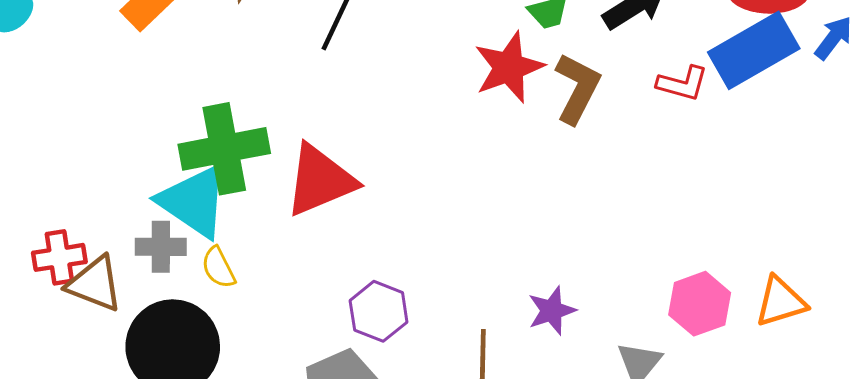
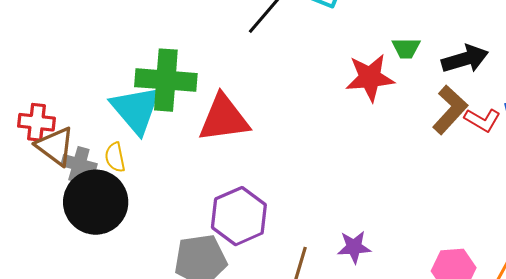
brown L-shape: (577, 88) -> (450, 110), moved
gray cross: (161, 247) -> (79, 165), moved
yellow semicircle: (218, 268) -> (115, 157), moved
purple hexagon: (379, 311) -> (239, 216), size x1.4

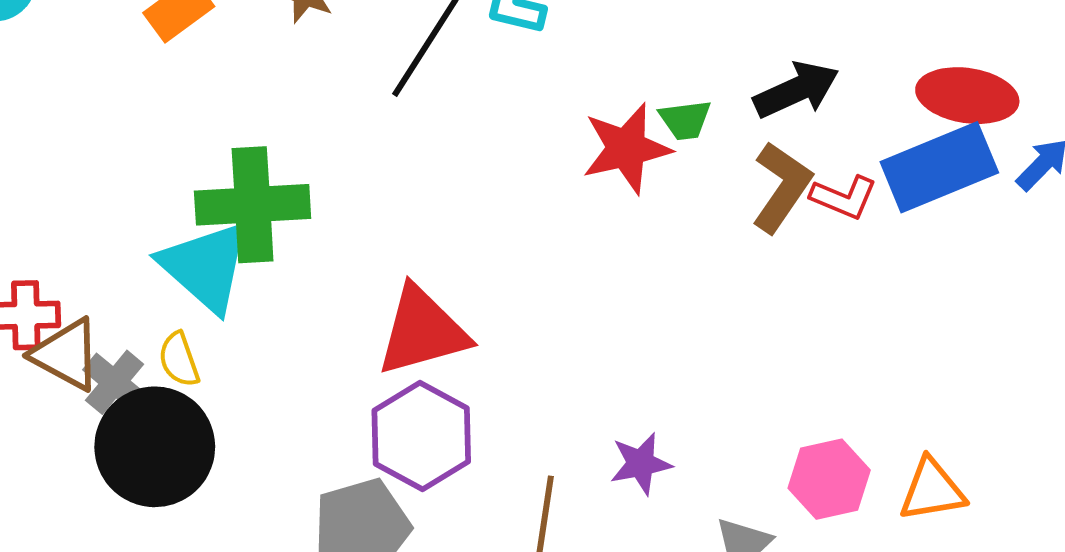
green trapezoid: (406, 48) -> (685, 120), moved
red triangle: (224, 118) -> (422, 331), moved
gray cross: (79, 165) -> (115, 382), turned 32

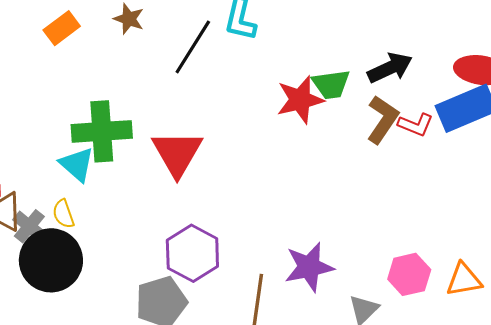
green trapezoid: (685, 120) -> (331, 84), size x1.4
cyan triangle: (205, 267) -> (77, 164), size x0.7
red triangle: (422, 331) -> (177, 153), moved, turned -44
purple star: (641, 464) -> (309, 267), size x1.5

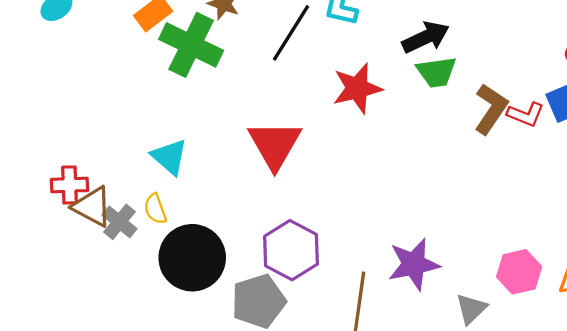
black arrow: (390, 68) -> (426, 37), moved
red star: (300, 100) -> (357, 88), moved
green cross: (102, 131) -> (191, 45), moved, turned 30
black circle: (51, 260) -> (192, 258), moved

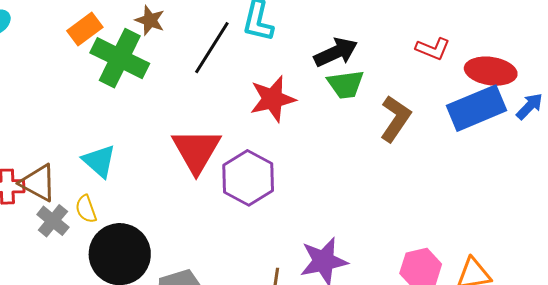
red L-shape: (526, 114) -> (433, 49), moved
brown triangle: (92, 207) -> (38, 183), moved
purple hexagon: (291, 250) -> (248, 178), moved

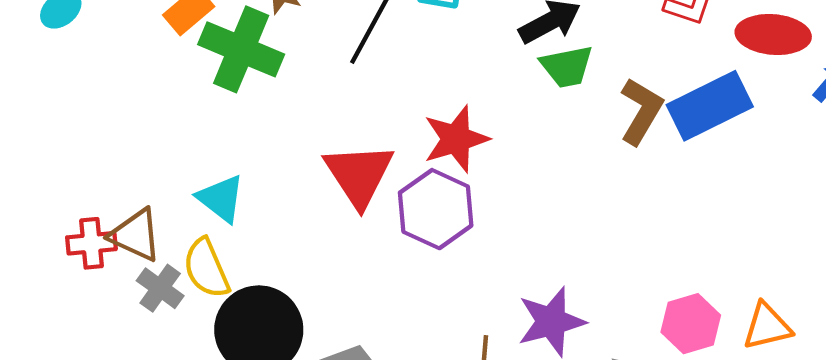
red star: (273, 99) -> (456, 139), moved
blue rectangle: (477, 108) -> (710, 106), moved
yellow semicircle: (86, 209) -> (206, 268), size x1.5

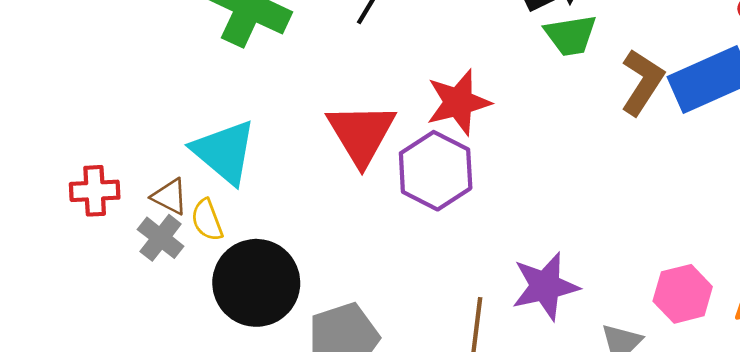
cyan triangle: (221, 198) -> (224, 152), size x1.4
brown triangle: (136, 235) -> (170, 197), moved, size x0.7
yellow semicircle: (206, 268) -> (207, 220), size x0.7

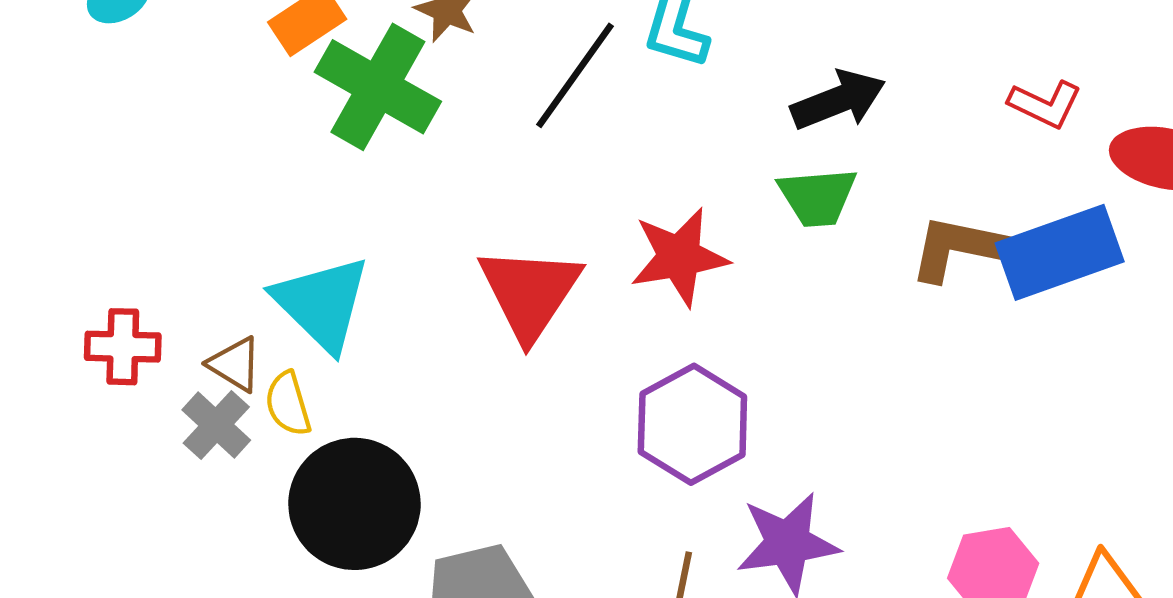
green trapezoid: (571, 35) -> (817, 197), moved
brown L-shape: (642, 82) -> (957, 248), turned -116
purple hexagon: (436, 171) -> (692, 424), moved

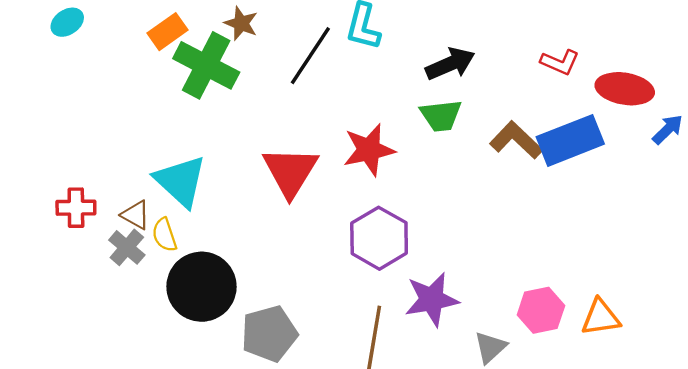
brown L-shape: (957, 248) -> (516, 140), turned 34

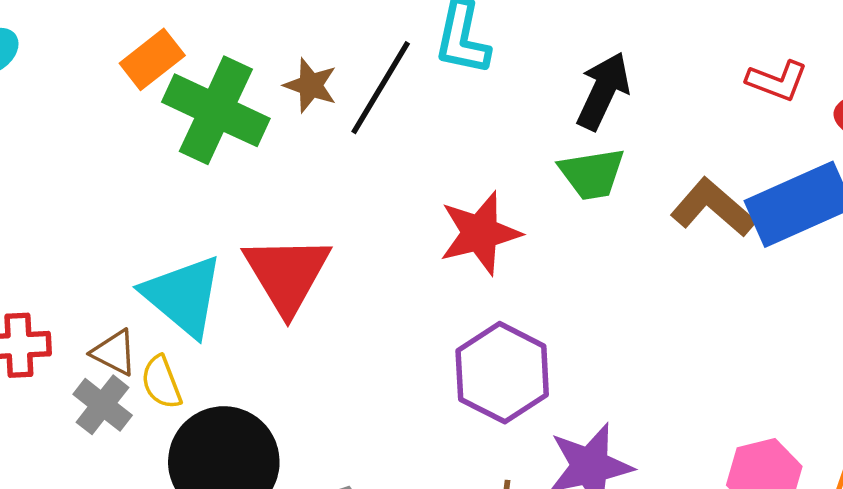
brown star: (241, 23) -> (311, 85), moved
black arrow: (450, 64) -> (603, 91), turned -39
red triangle: (290, 171) -> (287, 274), moved

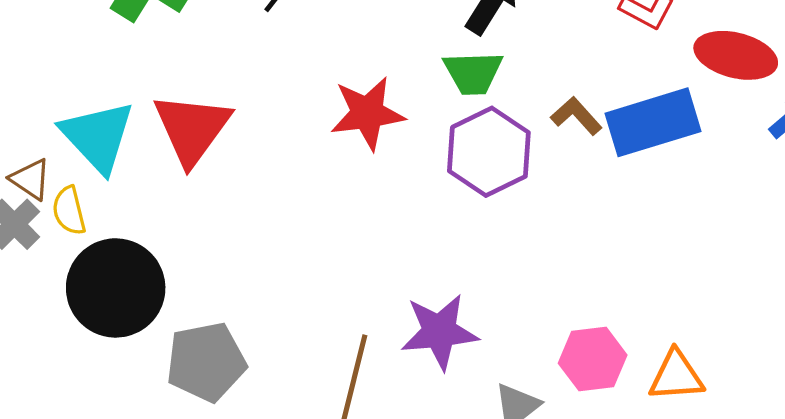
brown L-shape: (713, 208) -> (576, 116), size x0.7
purple hexagon: (502, 373) -> (489, 152), moved

